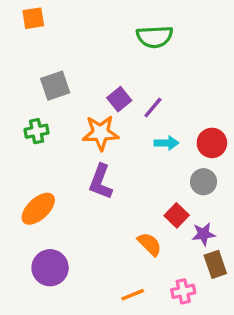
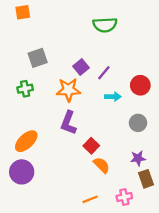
red circle: (212, 143) -> (140, 85), moved
red square: (177, 215) -> (91, 146), moved
purple circle: (50, 268) -> (22, 172), moved

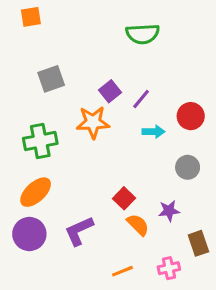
green cross: (25, 89) -> (40, 141), moved, size x1.5
purple L-shape: (68, 123) -> (79, 231), moved, turned 45
purple star: (138, 158) -> (169, 211), moved

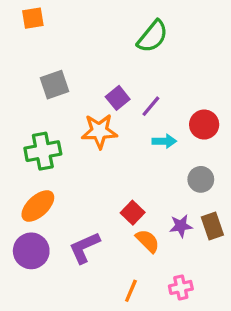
green semicircle: (143, 34) -> (153, 36), turned -48
brown rectangle: (198, 243) -> (212, 226), moved
orange line: (122, 271) -> (131, 291), turned -45

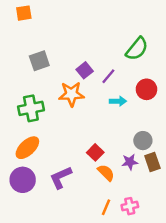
green semicircle: (153, 36) -> (137, 49), moved
gray circle: (201, 179) -> (143, 141), moved
orange line: (131, 291) -> (106, 207), moved

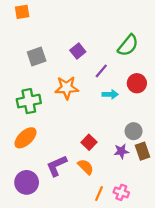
purple square: (85, 70) -> (78, 51), moved
orange semicircle: (106, 173) -> (86, 167), moved
purple circle: (23, 180) -> (27, 182), moved
pink cross: (130, 206) -> (121, 192), turned 32

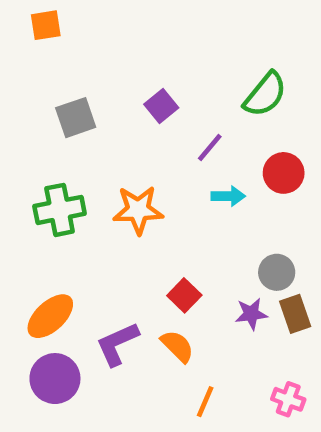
orange star: (67, 88) -> (138, 210), moved
orange ellipse: (25, 138) -> (50, 316), moved
pink cross: (121, 192) -> (288, 399), moved

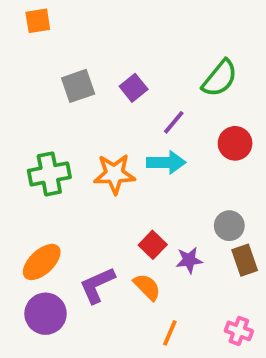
gray square: (76, 118) -> (78, 86), moved
cyan arrow: (228, 196) -> (166, 162), moved, size x1.4
purple star: (251, 314) -> (189, 260), moved

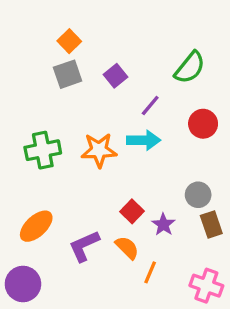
orange square: (38, 21) -> (69, 41), moved, turned -35
purple star: (189, 260) -> (163, 225), turned -30
purple circle: (46, 314) -> (23, 284), moved
pink cross: (239, 331) -> (206, 286), size x1.4
orange line: (170, 333) -> (150, 272), moved

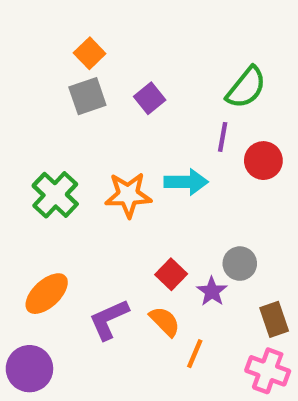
purple line: (150, 106) -> (223, 137), moved, turned -30
green cross: (43, 150) -> (55, 195), turned -36
gray circle: (198, 195) -> (240, 264), moved
brown rectangle: (211, 225) -> (274, 319), moved

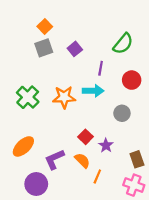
purple line: (223, 137) -> (101, 68), moved
gray circle: (240, 264) -> (122, 113), moved
purple circle: (29, 369) -> (36, 184), moved

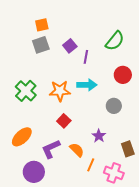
orange square: (45, 26) -> (42, 25), turned 32
purple line: (101, 68) -> (86, 57), moved
red square: (86, 137) -> (64, 121), moved
pink cross: (134, 185) -> (114, 173), moved

